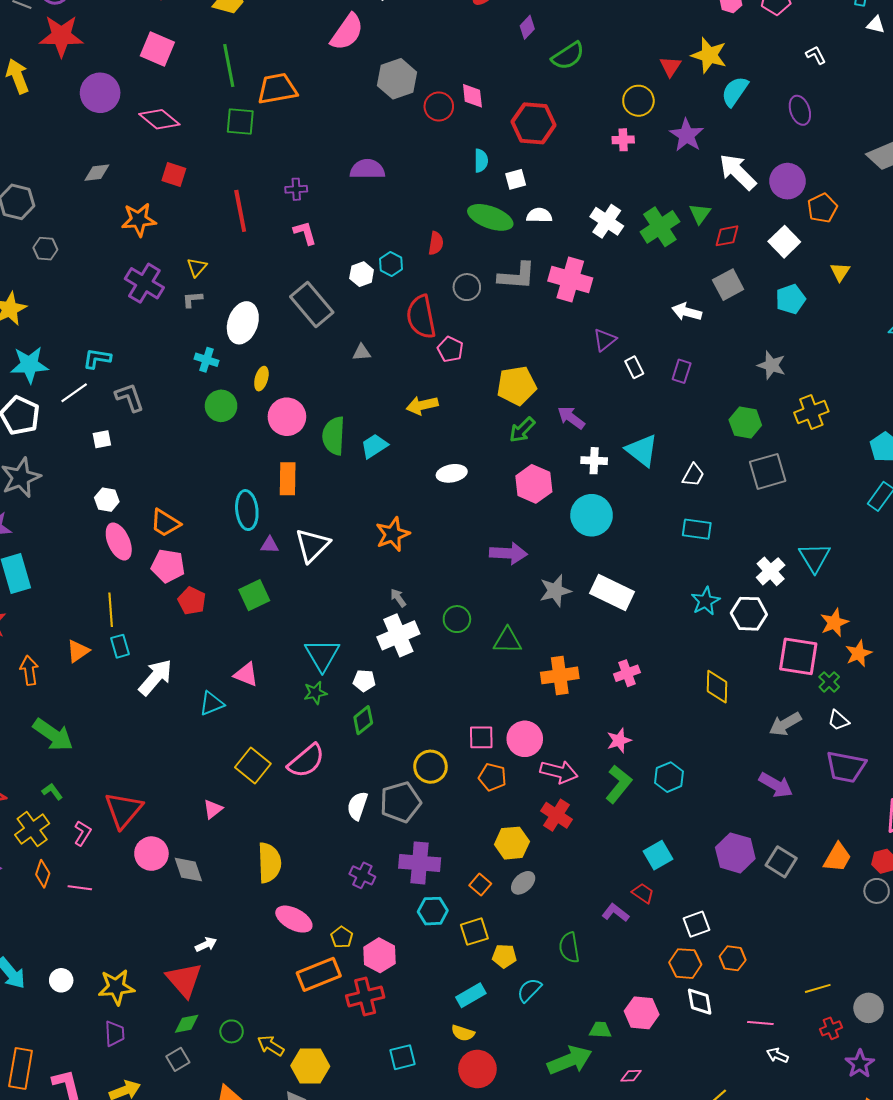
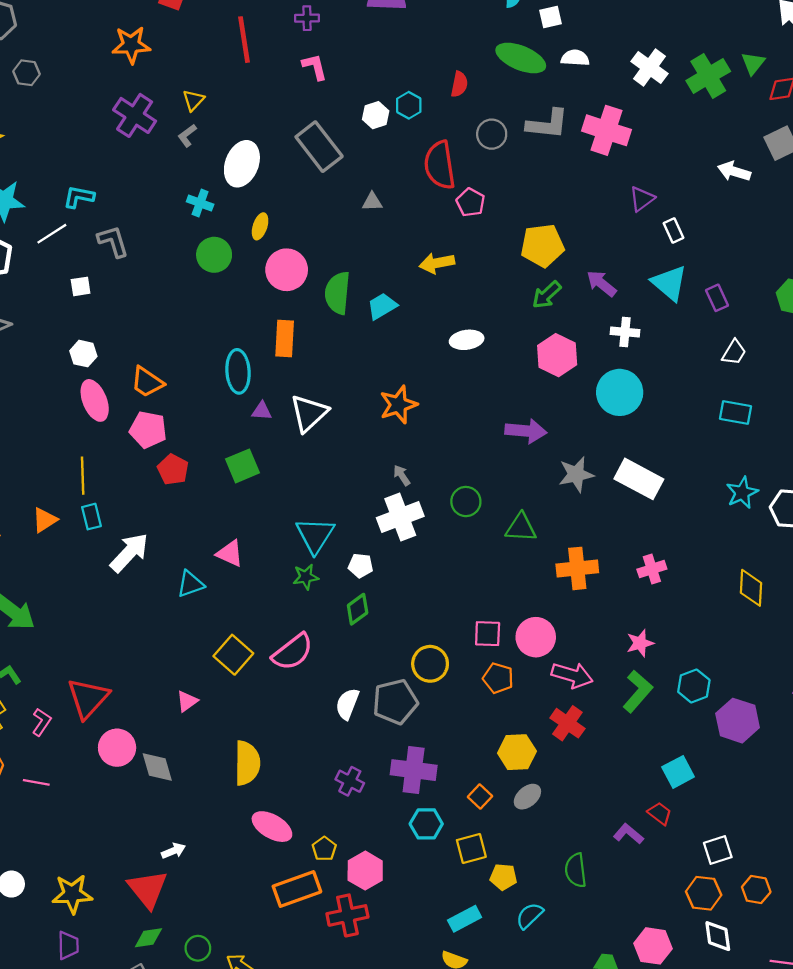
gray L-shape: (192, 299) -> (187, 136), turned -35
purple rectangle: (682, 371) -> (717, 298), moved, turned -45
cyan triangle: (642, 450) -> (669, 283), moved
purple hexagon: (735, 853) -> (738, 721), moved

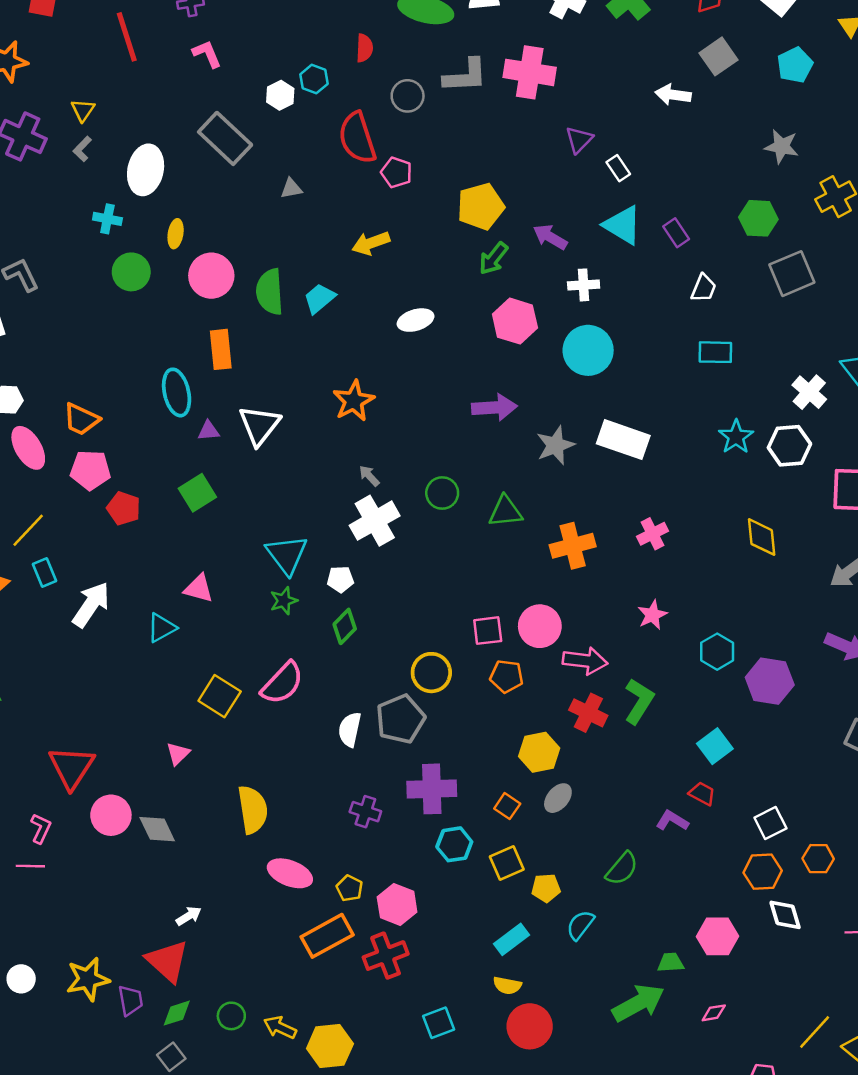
yellow line: (83, 476) -> (28, 530), turned 54
green L-shape: (638, 691) -> (639, 701), moved
pink L-shape: (42, 722) -> (41, 828), moved
green semicircle: (576, 870) -> (622, 869), turned -124
purple trapezoid: (68, 945) -> (130, 1000), moved

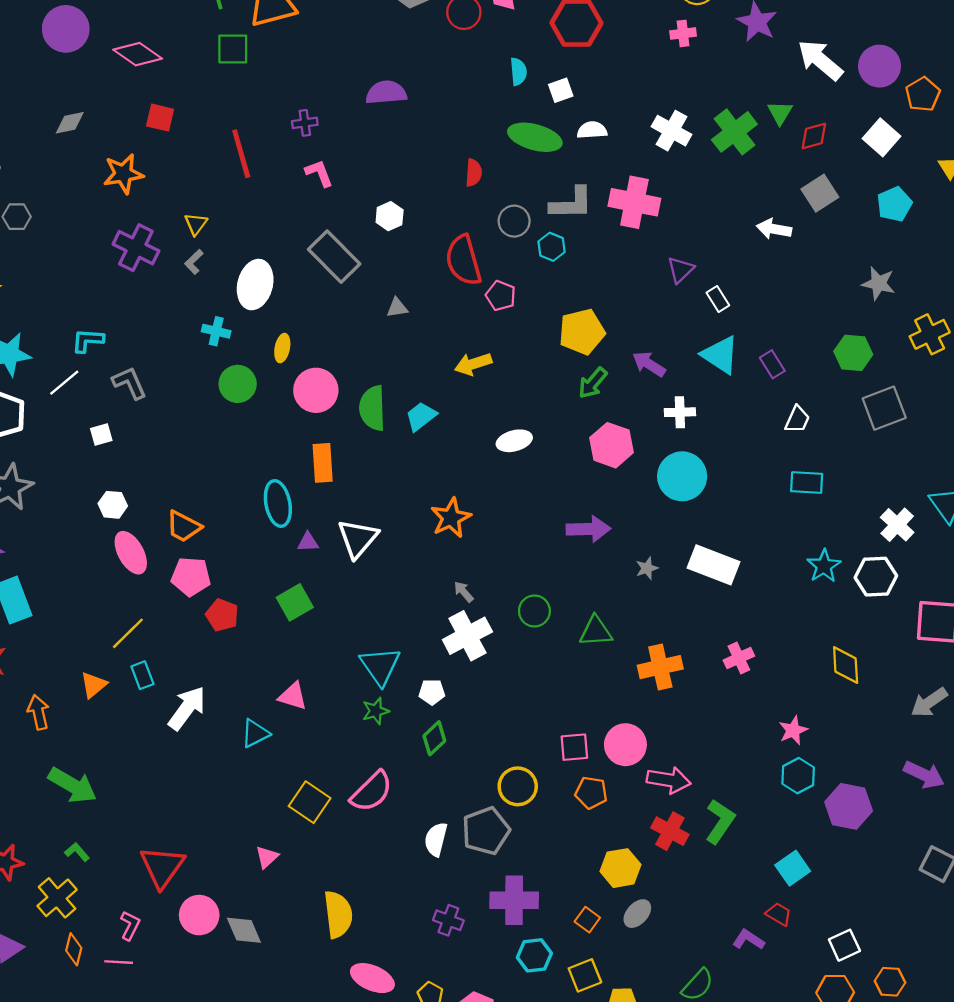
cyan hexagon: (314, 79) -> (552, 247), moved
gray star: (555, 445) -> (647, 568), size x0.6
pink star: (652, 615) -> (793, 730), moved

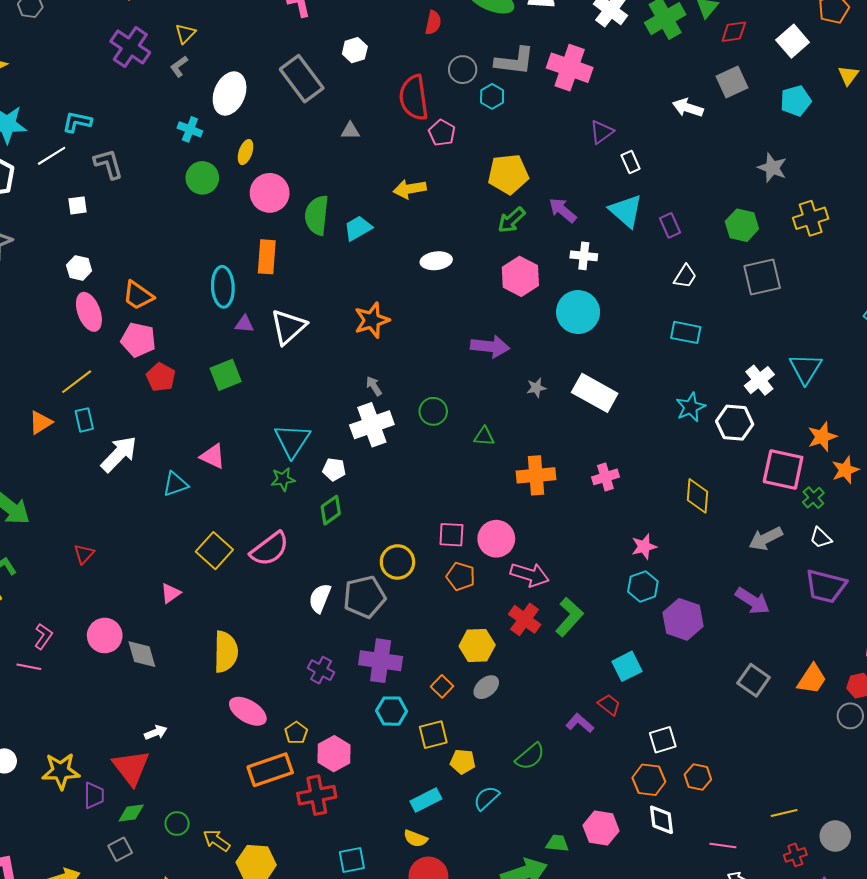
green triangle: (596, 631) -> (484, 436), size x0.7
red triangle: (162, 867) -> (84, 554), moved, size x0.5

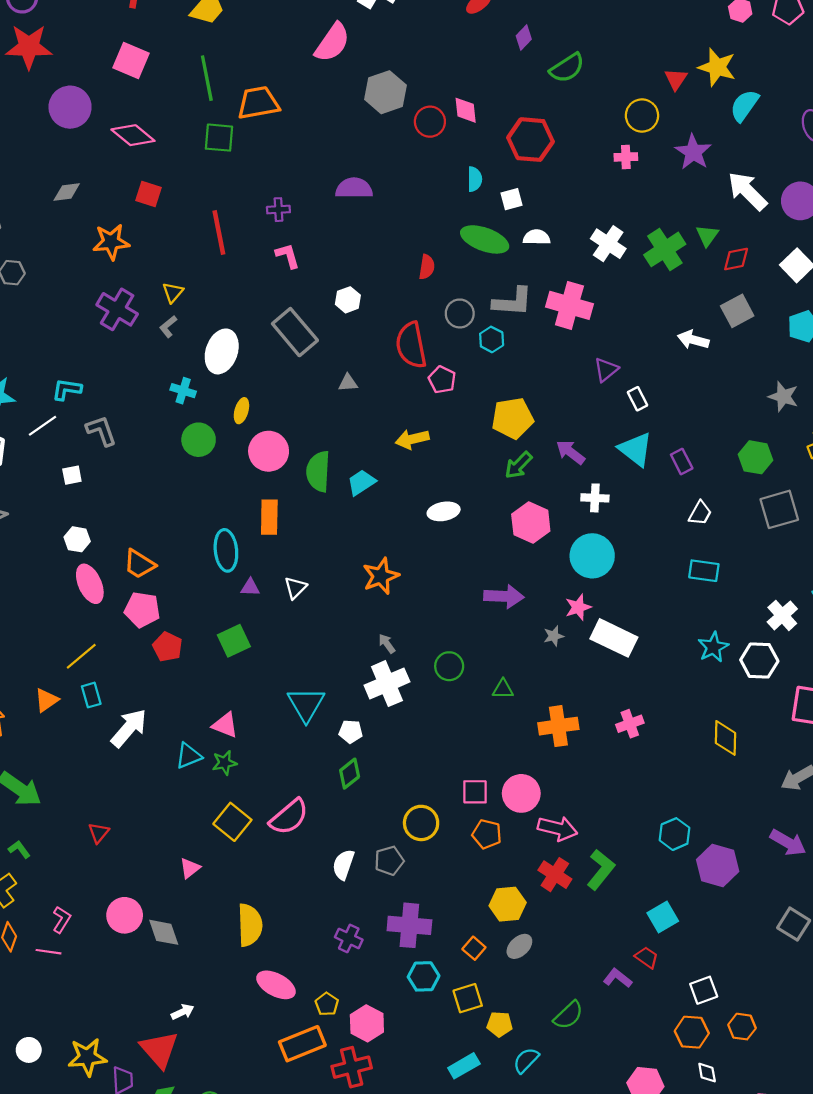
white triangle: (288, 327) -> (295, 588), size x0.6
green star: (283, 479) -> (225, 763), moved
pink star: (644, 547) -> (578, 607), moved
gray pentagon: (364, 597) -> (389, 861), size x0.7
white diamond: (661, 820) -> (707, 1073), size x0.7

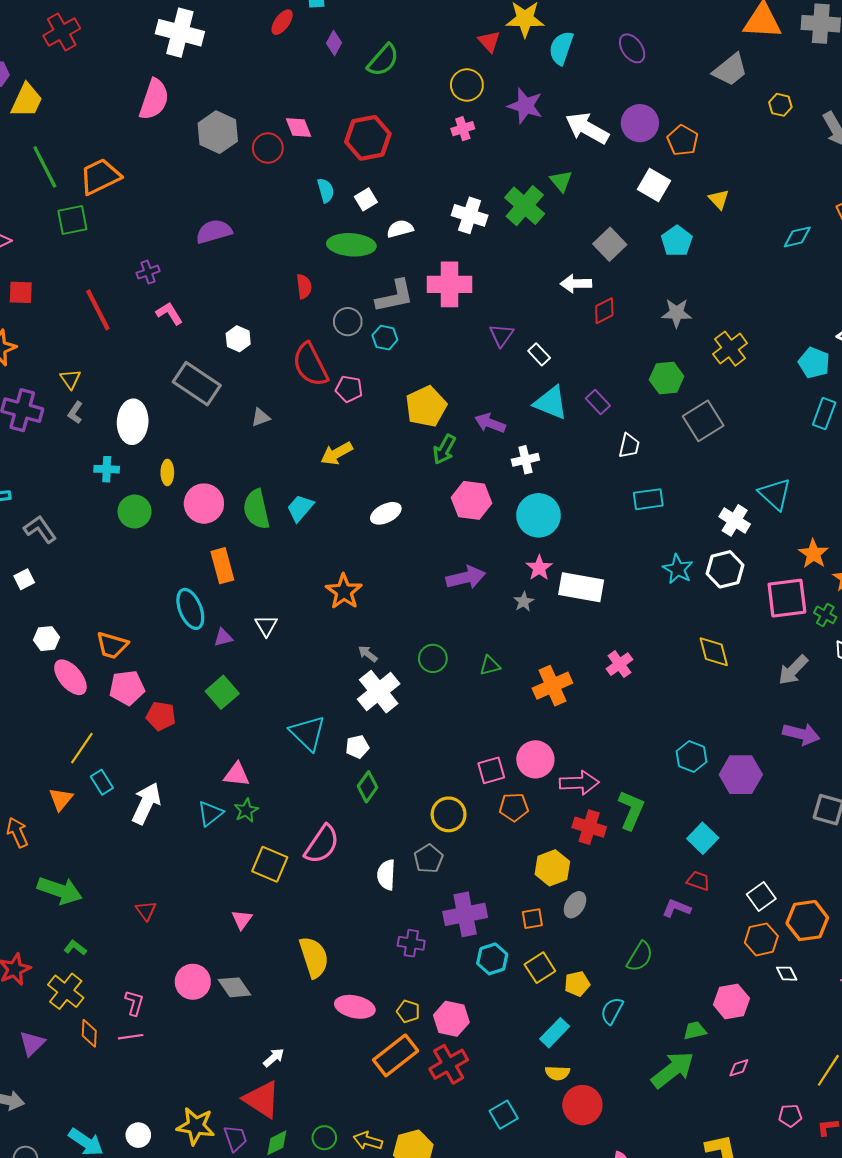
red diamond: (736, 259) -> (604, 311), moved
orange square: (474, 948) -> (532, 919), turned -35
orange hexagon: (742, 1027) -> (807, 921), size x1.5
yellow star: (87, 1057) -> (196, 1126), turned 30

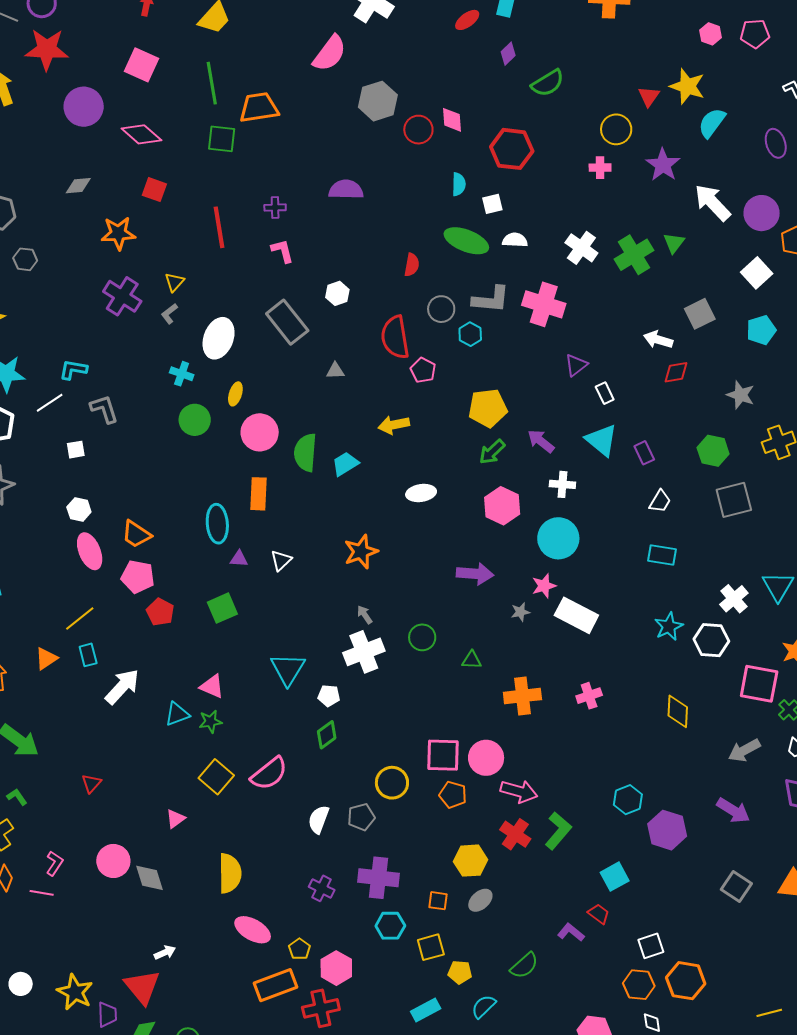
pink square: (491, 770) -> (443, 755), size x1.4

